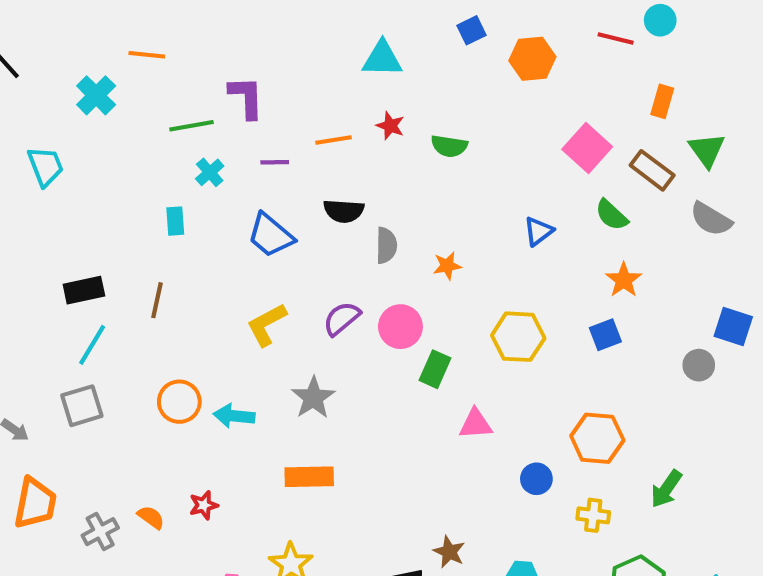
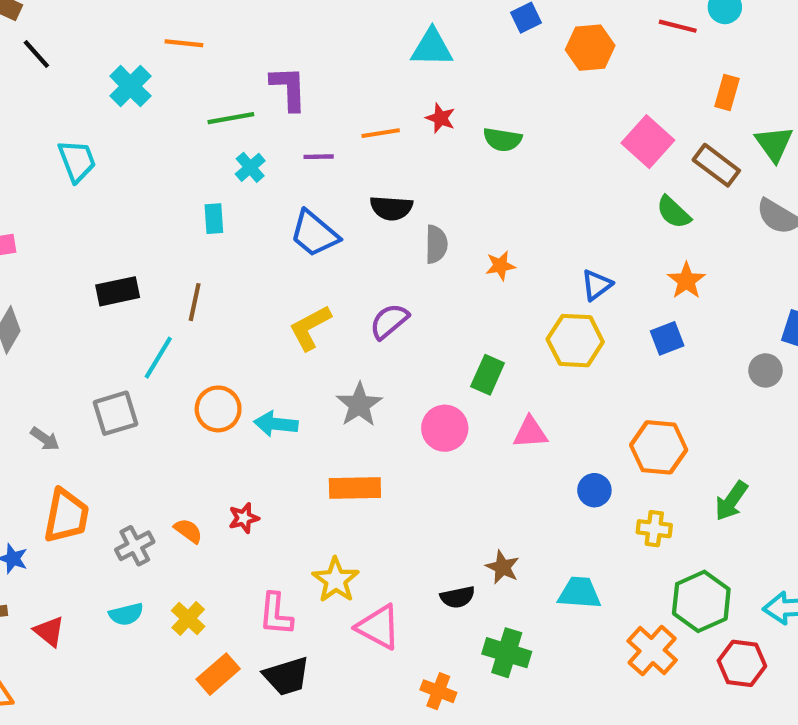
blue triangle: (538, 231) -> (597, 285), moved
pink circle: (400, 327) -> (445, 428), moved
cyan line: (92, 345) -> (158, 358), moved

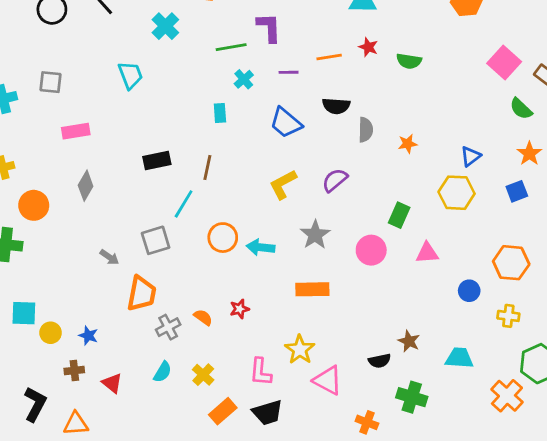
orange trapezoid: (66, 516) -> (142, 294), moved
cyan semicircle: (126, 614) -> (163, 372), turned -45

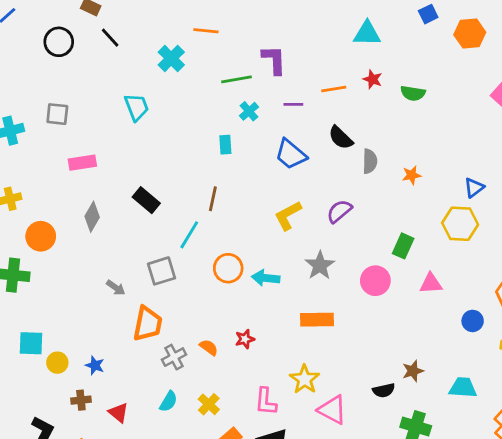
black semicircle: (336, 106) -> (341, 138), turned 40
black rectangle: (157, 161) -> (146, 200), moved, turned 52
brown star: (409, 341) -> (413, 371), turned 30

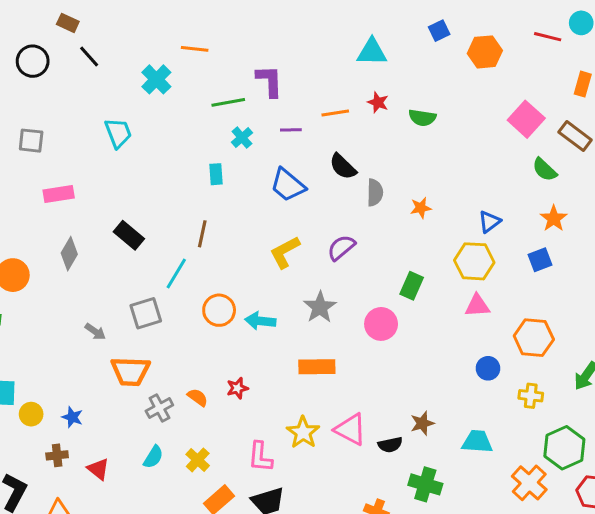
pink triangle: (431, 283) -> (477, 306), moved
orange trapezoid: (148, 324) -> (130, 371), turned 81
pink triangle: (332, 410) -> (350, 429), moved

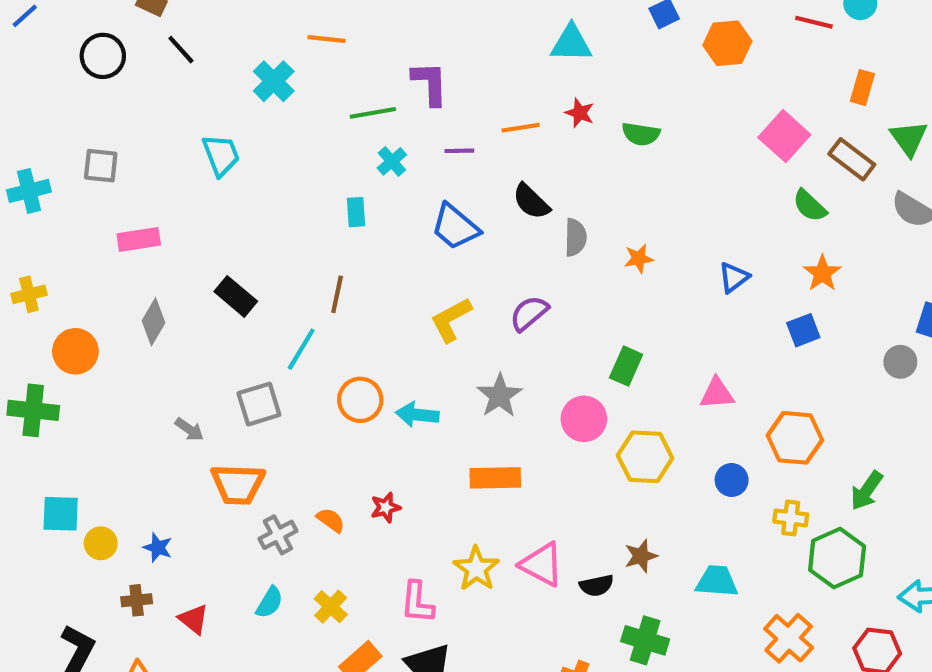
yellow hexagon: (474, 261) -> (645, 457), moved
green hexagon: (564, 448) -> (837, 558), moved

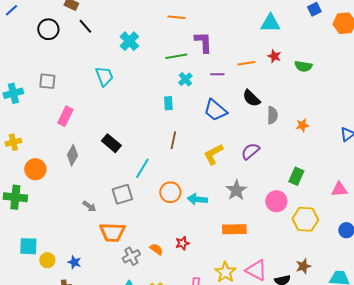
orange line: (326, 39) -> (176, 17), moved
pink rectangle: (139, 239) -> (65, 116), turned -54
brown line: (337, 294) -> (173, 140), moved

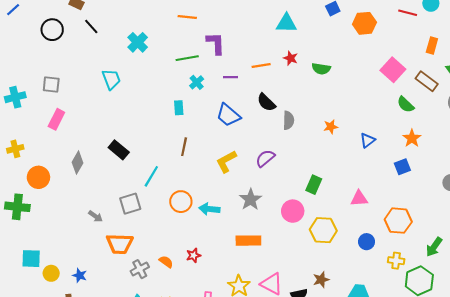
pink rectangle: (65, 116) -> (56, 119), moved
orange star: (302, 125) -> (331, 127), moved

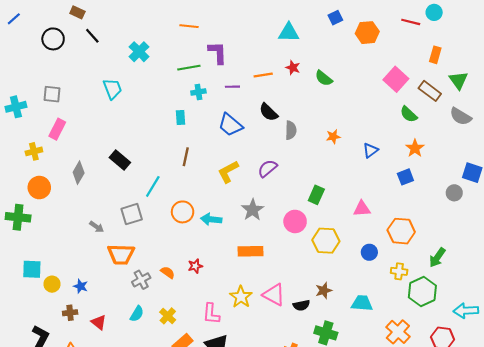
green semicircle: (321, 69) -> (324, 78), turned 30
cyan cross: (197, 82) -> (198, 92), turned 32
yellow cross: (15, 149) -> (34, 151), moved

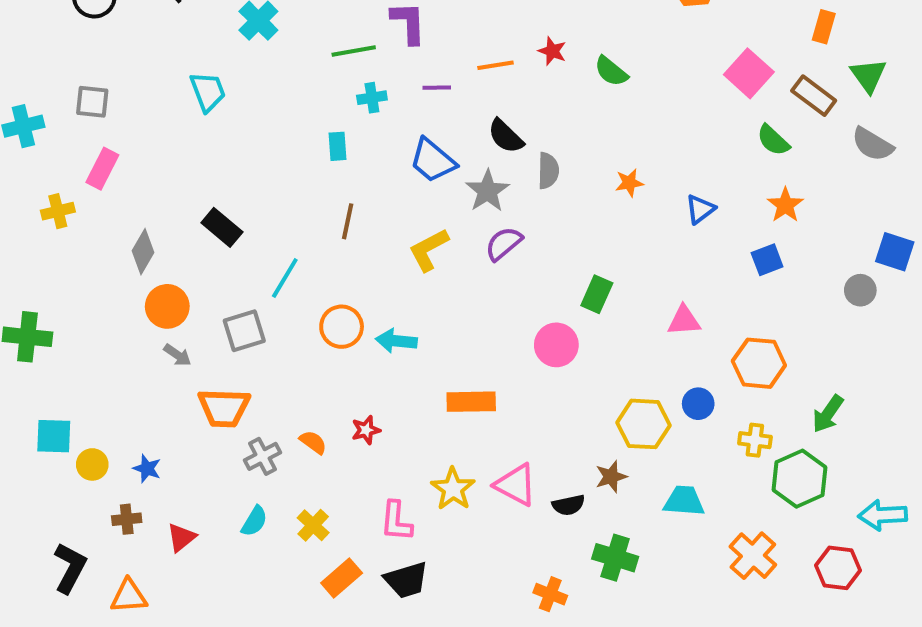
orange circle: (39, 188) -> (167, 306), moved
gray star: (253, 210) -> (487, 191), moved
yellow hexagon: (326, 241) -> (643, 424), moved
red triangle: (99, 322) -> (181, 537), turned 42

